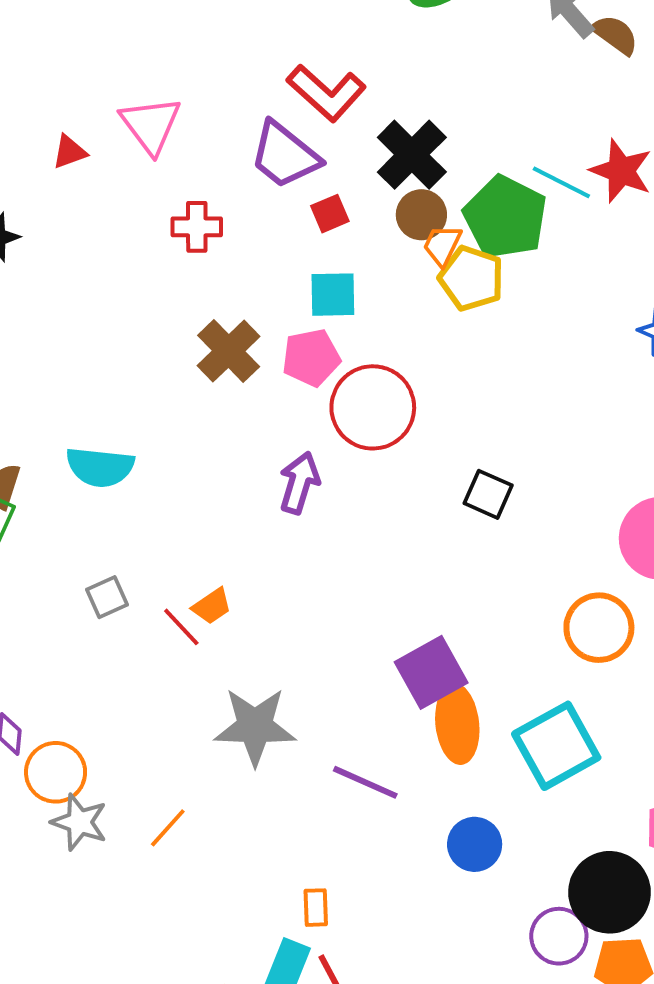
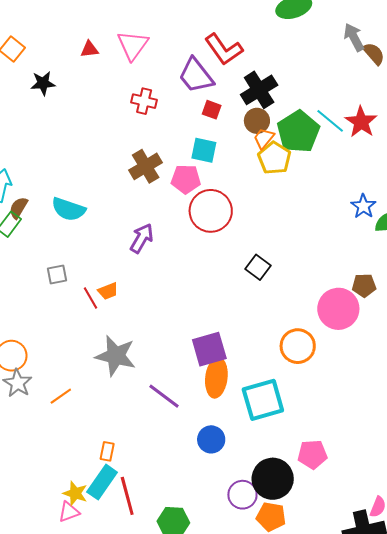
red square: (330, 214) -> (212, 110), turned 30
purple arrow: (299, 483) -> (142, 238), moved
orange rectangle: (316, 908) -> (107, 451), moved

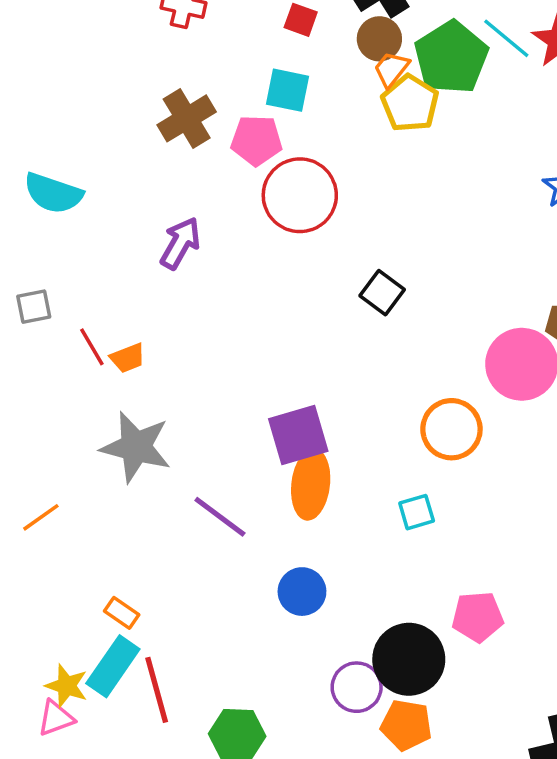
orange trapezoid: (108, 291) -> (128, 358), moved
cyan square: (263, 400) -> (417, 512), moved, size x0.5
orange rectangle: (107, 451) -> (122, 613), turned -66

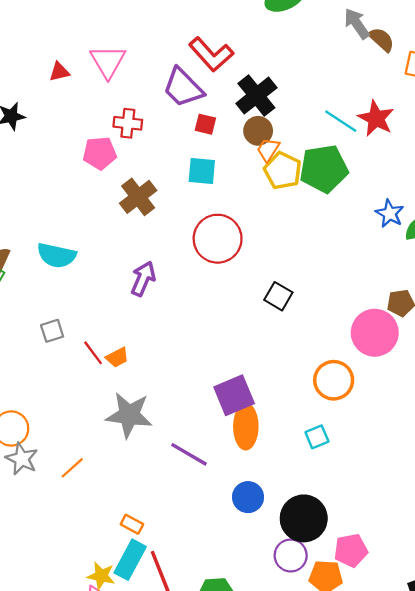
green pentagon: (451, 57) -> (324, 169), moved, turned 30
pink pentagon: (256, 140) -> (100, 153), moved
pink pentagon: (478, 617) -> (351, 550), moved
black circle: (409, 659) -> (304, 518), moved

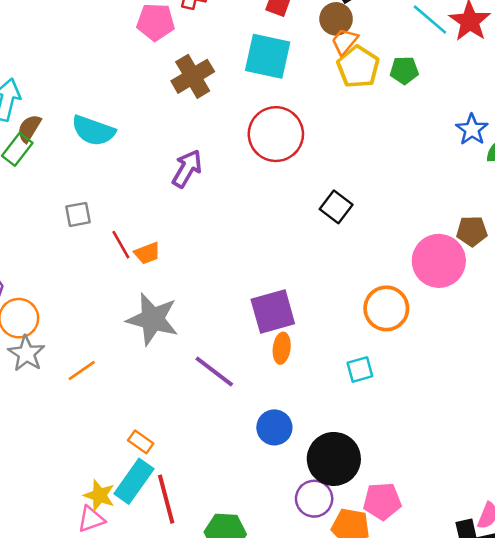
green pentagon: (324, 169) -> (404, 70), size x0.5
cyan square: (202, 171) -> (268, 56), size x1.4
orange ellipse: (246, 427) -> (282, 348), size x0.6

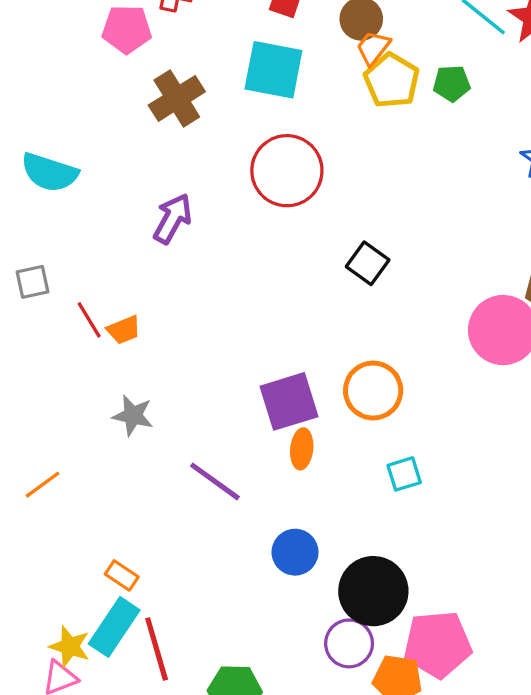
orange circle: (386, 308) -> (373, 391), moved
gray star: (153, 319) -> (133, 416), size x0.6
pink pentagon: (382, 501) -> (438, 644), size x1.4

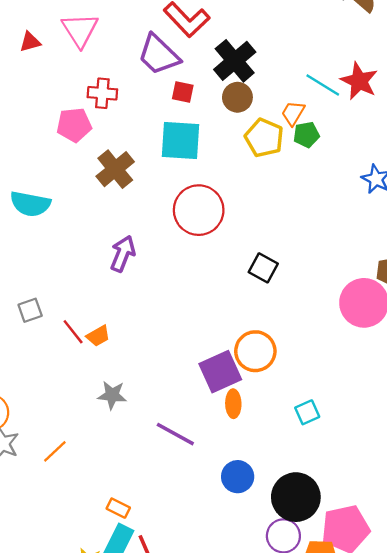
orange trapezoid: (373, 48) -> (293, 113), moved
cyan semicircle: (50, 172) -> (30, 204), moved
orange circle: (373, 391) -> (255, 351), moved

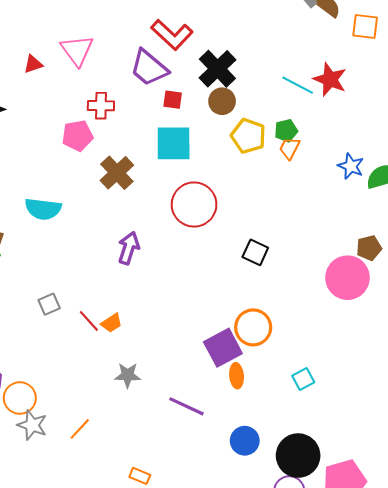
orange trapezoid: (293, 113) -> (290, 148), moved

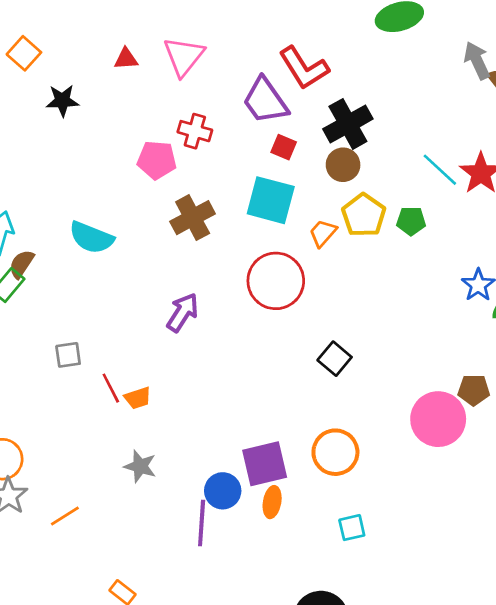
orange trapezoid: (290, 148) -> (323, 233), moved
orange circle: (253, 327) -> (335, 452), moved
purple line: (186, 406) -> (202, 523), turned 54
blue circle: (245, 441) -> (223, 491), moved

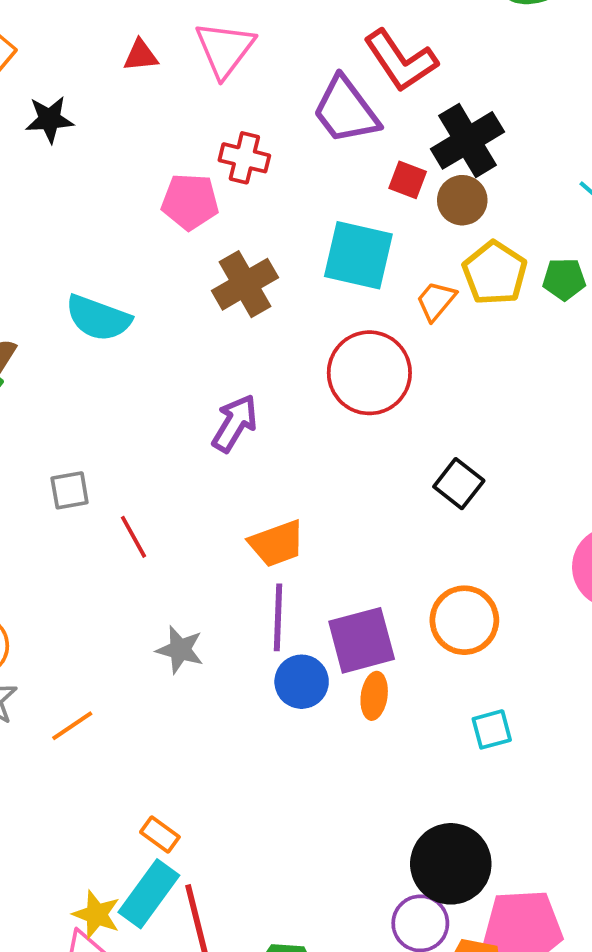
red square: (284, 147) -> (408, 180), moved
orange trapezoid: (138, 398) -> (277, 543), moved, size x1.4
purple line: (202, 523) -> (278, 617), moved

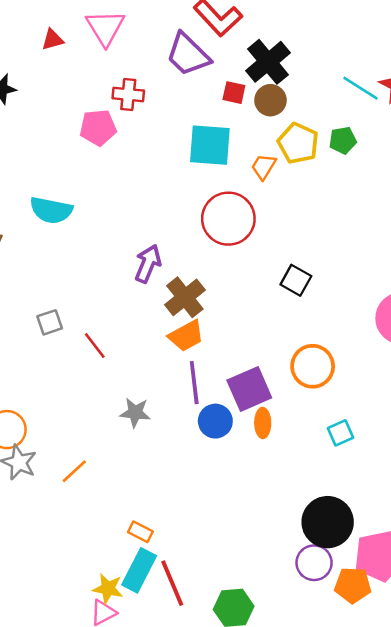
brown cross: (245, 284) -> (185, 297), moved

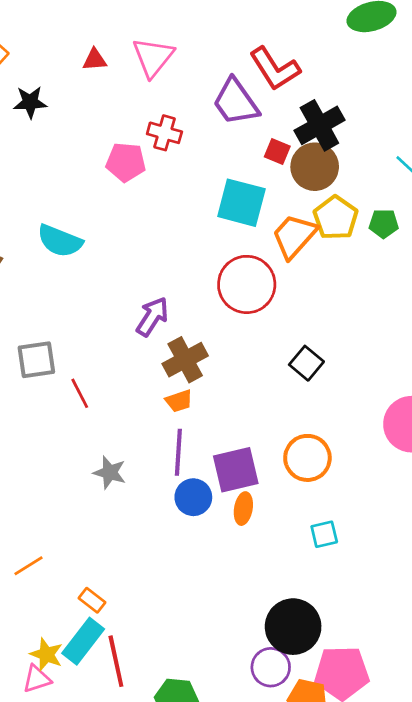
brown circle: (270, 100) -> (315, 167), size x1.4
orange trapezoid: (264, 167) -> (294, 236), size x1.6
gray square: (50, 322) -> (36, 360), size x1.4
orange trapezoid: (186, 336) -> (179, 401), size x0.7
orange line: (74, 471) -> (28, 566), moved

